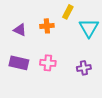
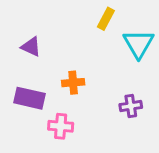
orange cross: (47, 26) -> (73, 83), moved
pink cross: (48, 63) -> (61, 126), moved

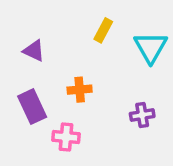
yellow rectangle: (106, 19) -> (103, 30), moved
purple rectangle: (29, 98) -> (32, 107), turned 52

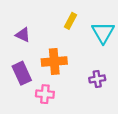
orange cross: (80, 90) -> (54, 62), size x1.5

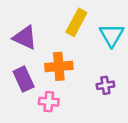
yellow rectangle: (70, 21) -> (76, 22), size x1.5
purple triangle: (23, 35) -> (25, 37), size x1.5

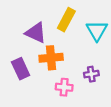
purple triangle: (25, 37) -> (36, 33), moved
pink cross: (49, 102) -> (64, 87), moved

